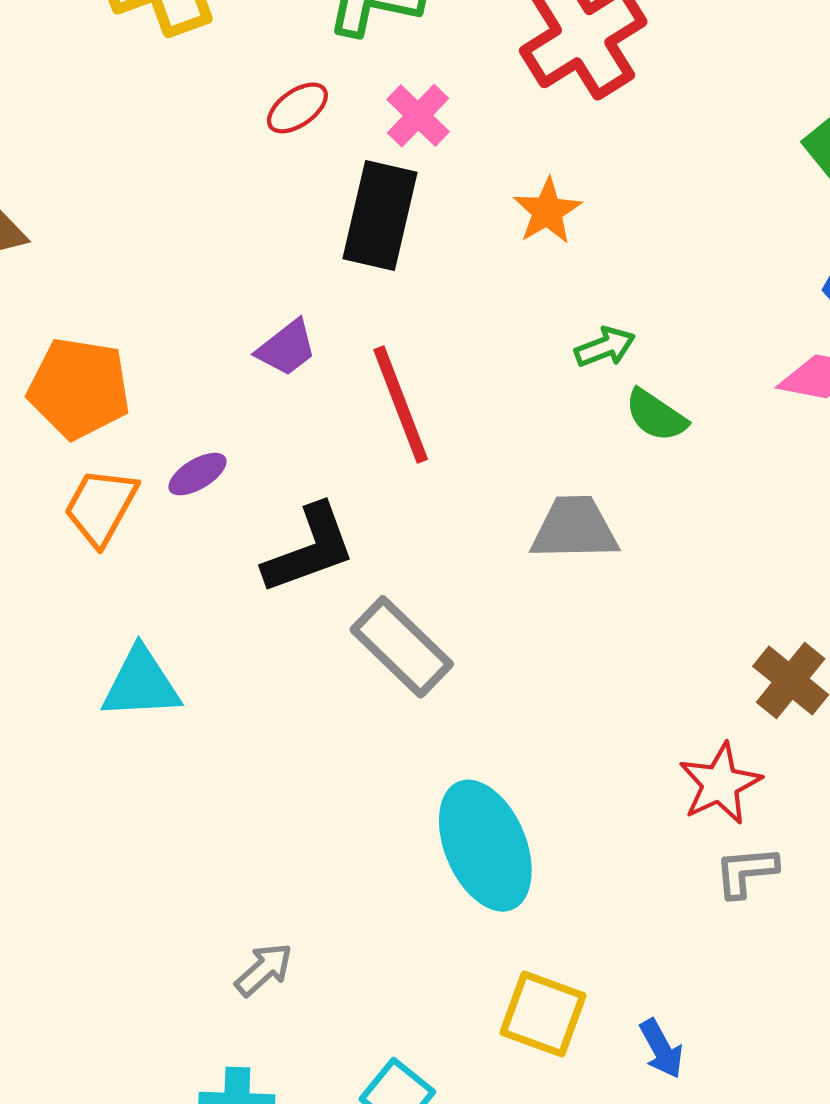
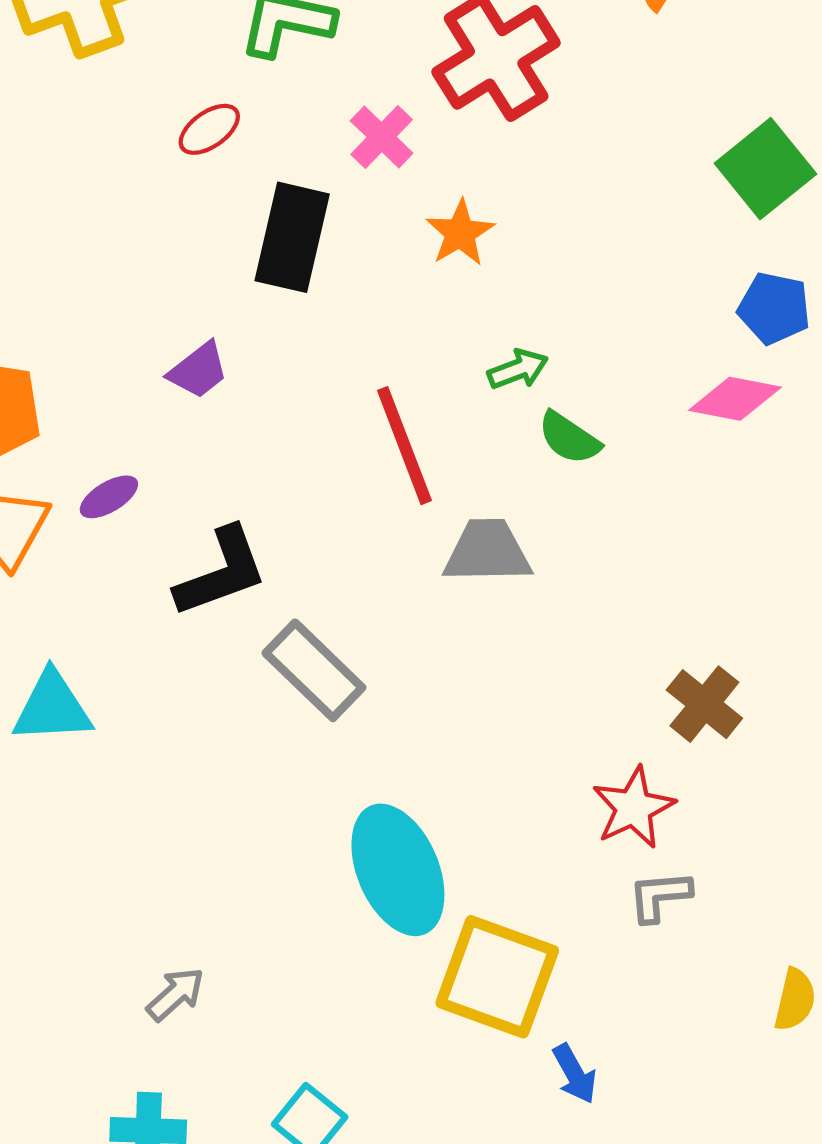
pink cross: (418, 116) -> (382, 137), moved
red line: (401, 405) -> (404, 446), moved
yellow square: (543, 1014) -> (497, 977), moved, size x1.4

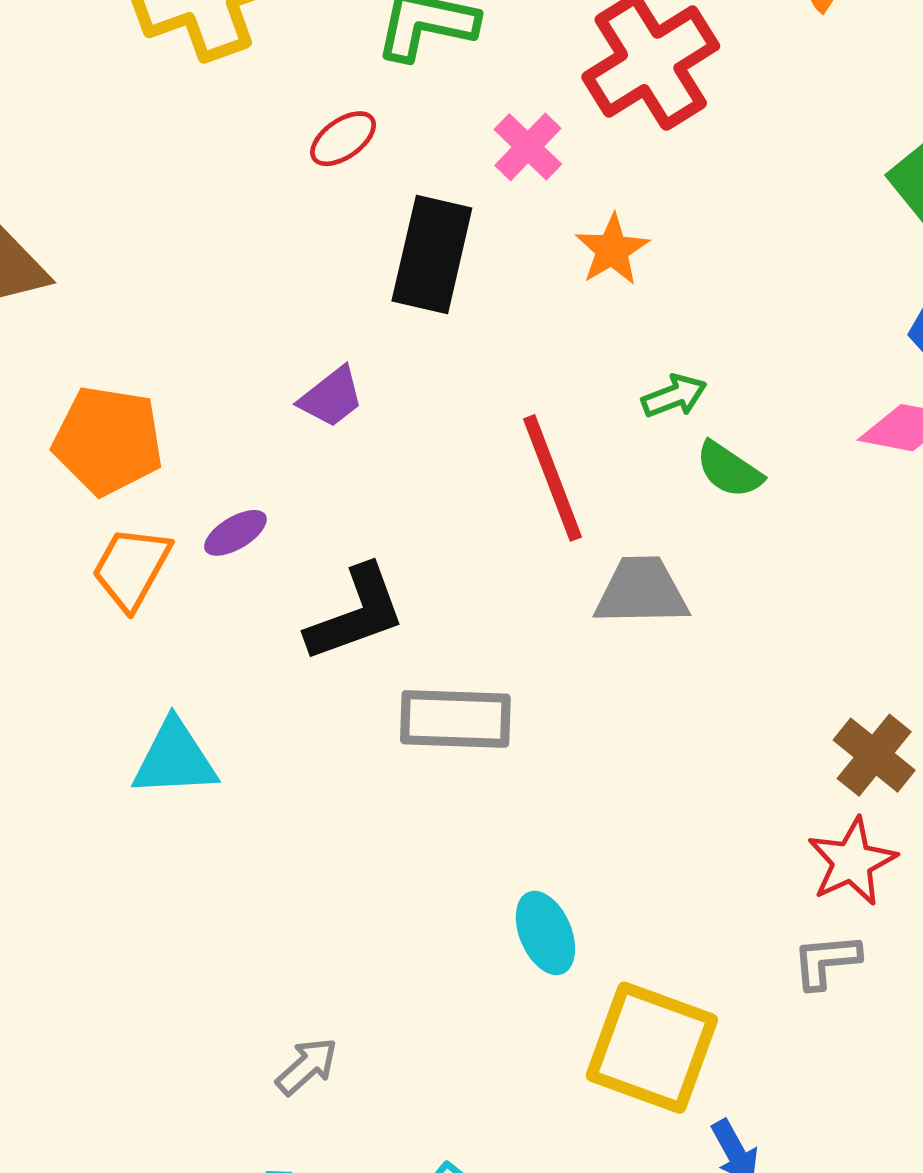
gray rectangle: (314, 670) -> (455, 719), turned -42
red star: (634, 808) -> (852, 862), moved
cyan ellipse: (398, 870) -> (545, 933), size x0.6

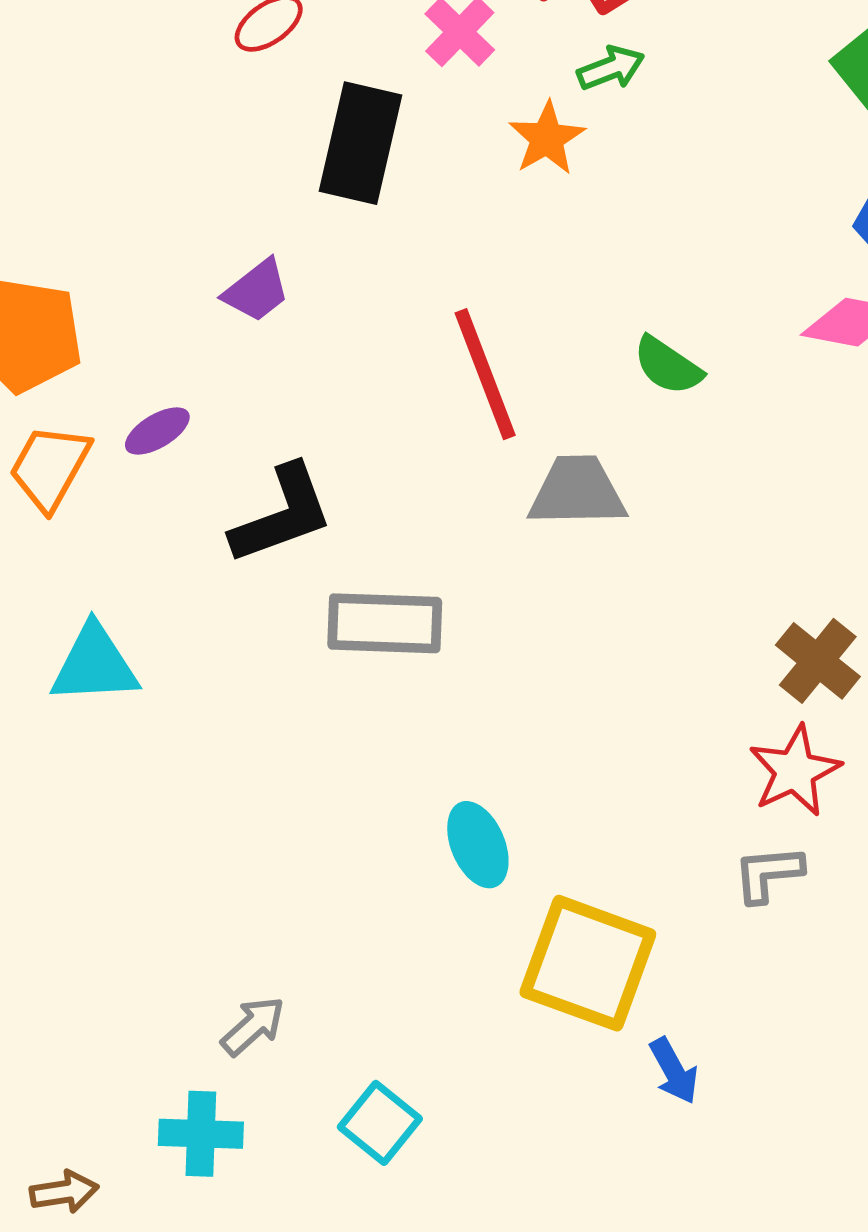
green arrow: (674, 396) -> (611, 68), moved
gray arrow: (307, 1066) -> (253, 1026), moved

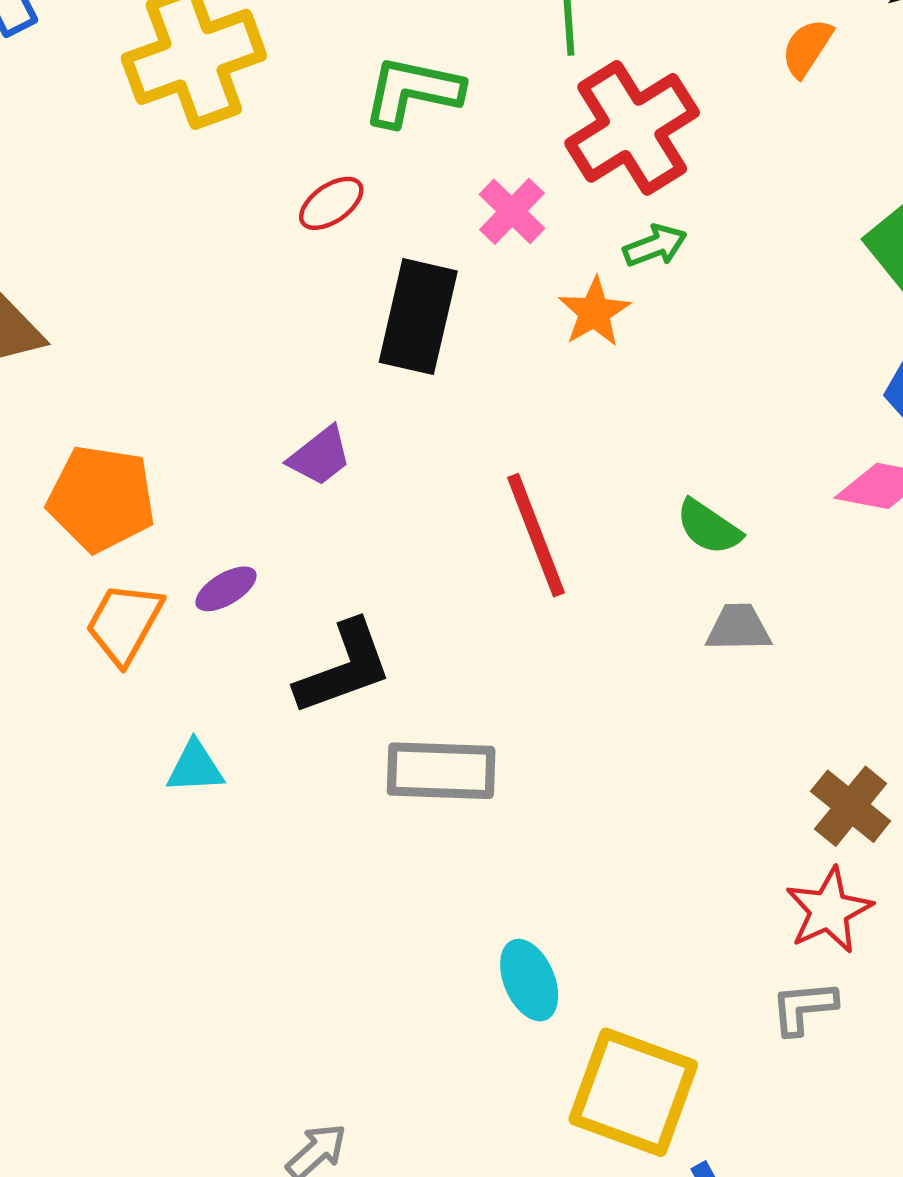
gray trapezoid: (577, 491) -> (738, 628), moved, size x0.7
cyan triangle: (94, 664) -> (195, 767), moved, size x0.7

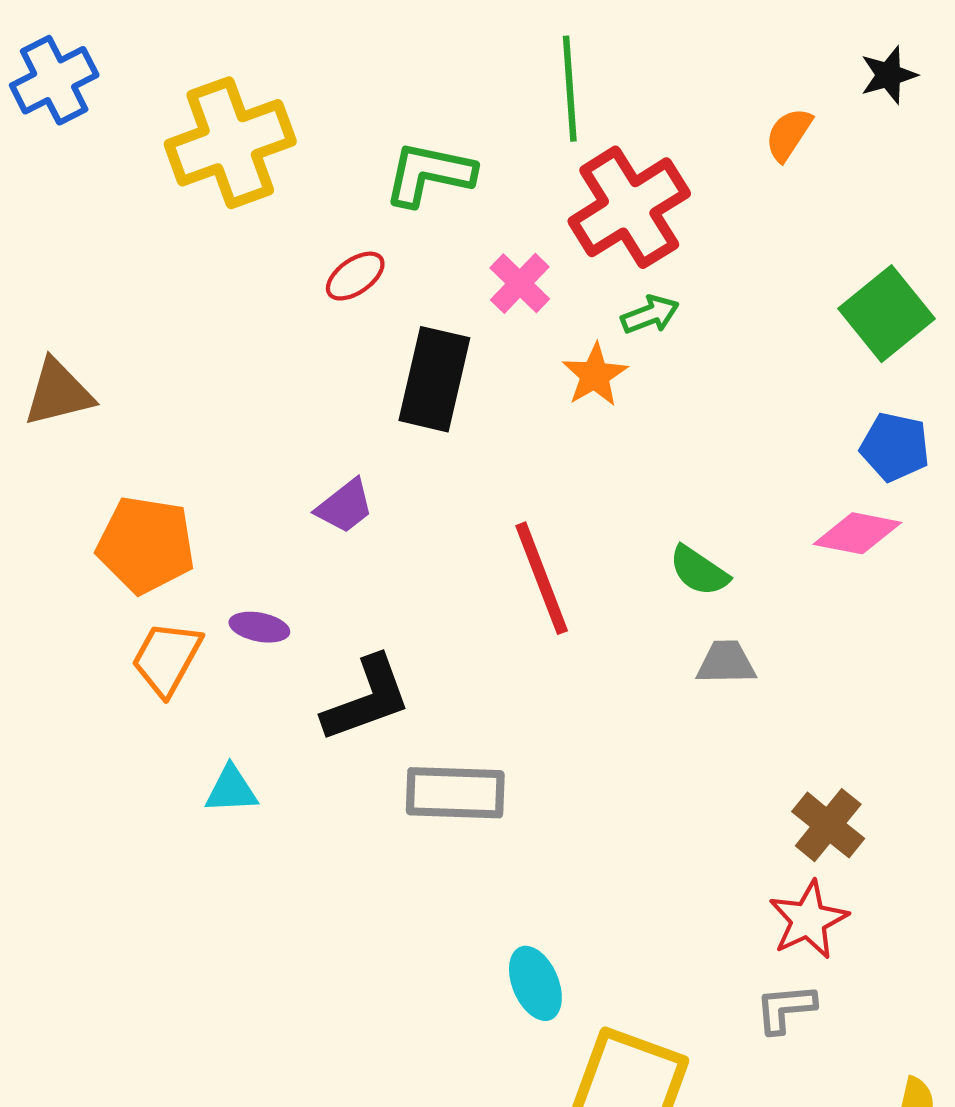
purple ellipse: (226, 589) -> (259, 627), turned 42

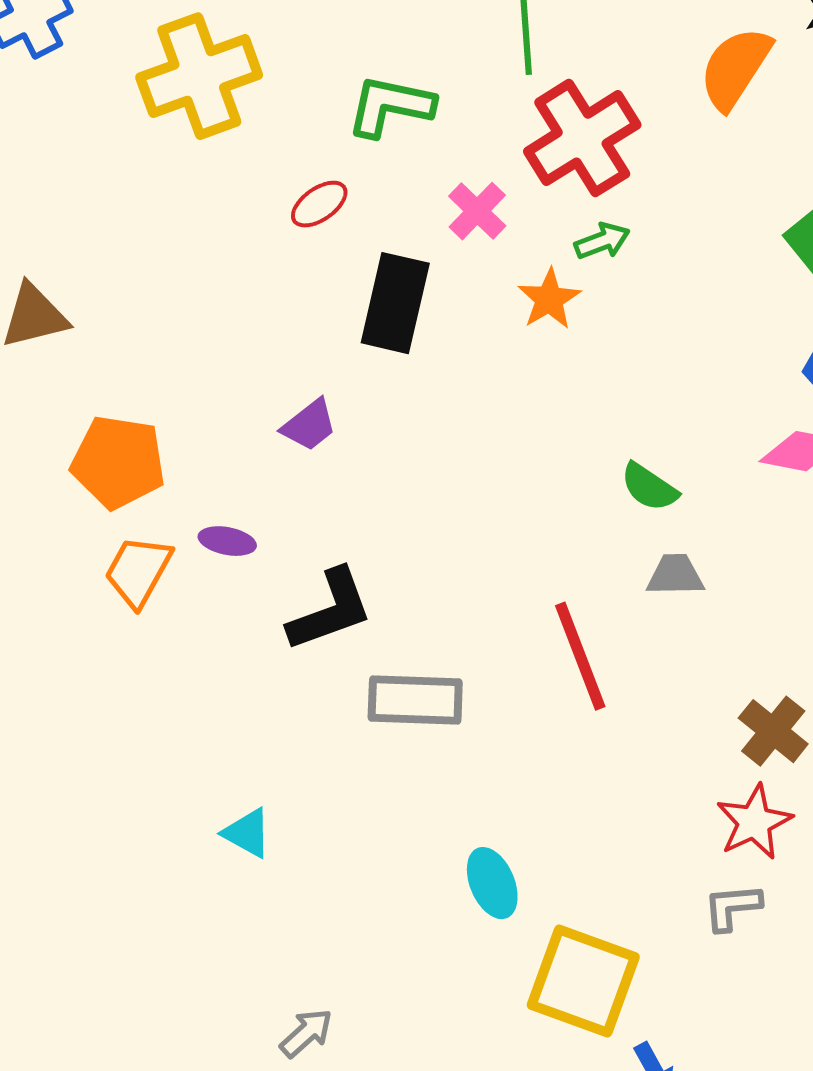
orange semicircle: (789, 134) -> (735, 68), size x1.6
red line: (542, 578) -> (580, 656), moved
cyan triangle: (231, 790) -> (247, 833), moved, turned 32

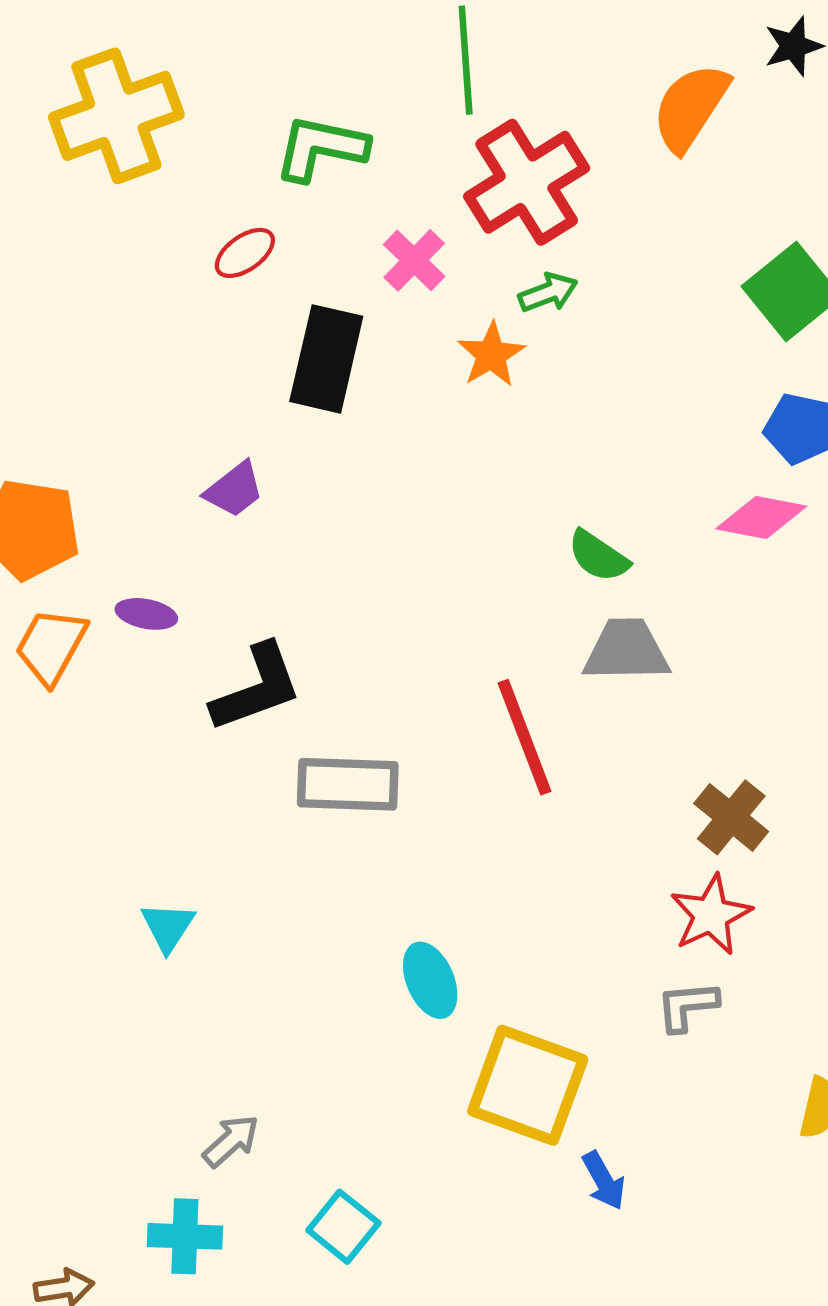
gray trapezoid: (675, 575) -> (626, 650), size x1.4
cyan triangle: (247, 833) -> (168, 927), turned 34

